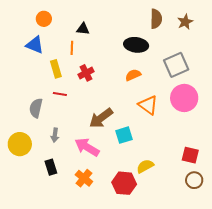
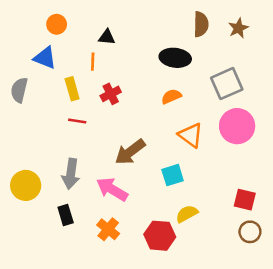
gray semicircle: (36, 108) -> (19, 90), moved
gray arrow: (55, 135) -> (71, 174), size x1.6
cyan square: (124, 135) -> (173, 175), moved

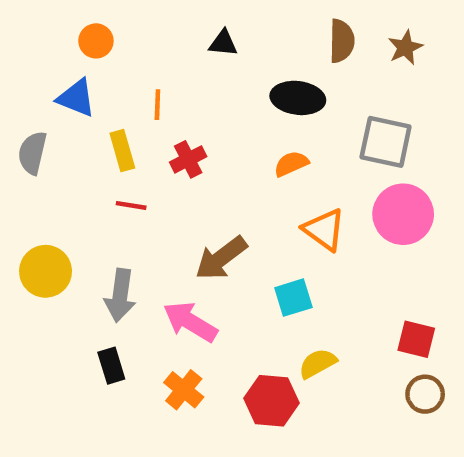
black triangle: (107, 37) -> (223, 43), moved
gray square: (227, 84) -> (386, 142), turned 36
yellow circle: (26, 185) -> (46, 271), moved

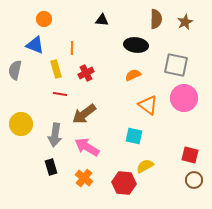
brown arrow: (221, 258) -> (84, 114), moved
cyan square: (293, 298) -> (134, 136), turned 30

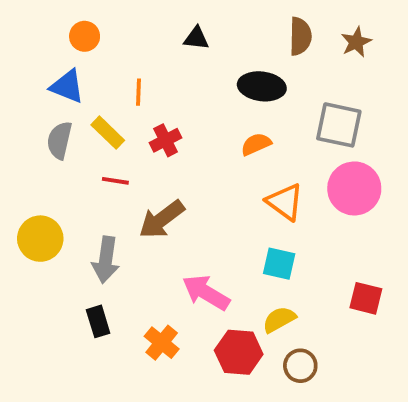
yellow rectangle: (56, 69) -> (108, 133), turned -30
gray semicircle: (15, 70) -> (60, 140), moved
cyan square: (134, 136) -> (279, 264), moved
pink arrow: (87, 147) -> (206, 293), moved
brown circle: (194, 180) -> (300, 366), moved

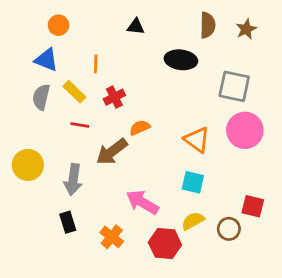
orange semicircle: (256, 144) -> (140, 128), moved
brown circle: (300, 366) -> (229, 229), moved

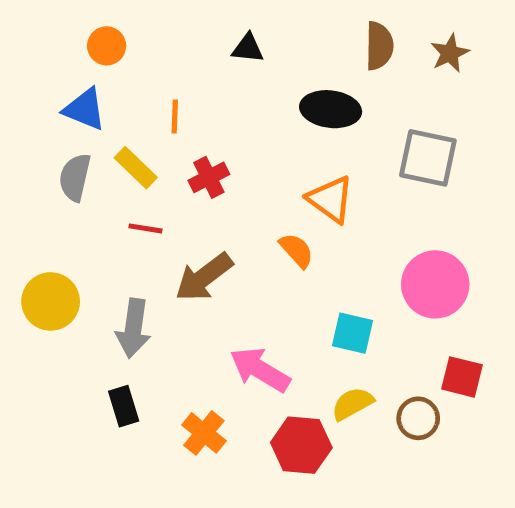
orange semicircle: (140, 128) -> (296, 250), moved, turned 72
pink circle: (245, 130) -> (435, 284), moved
orange triangle: (197, 140) -> (331, 199), moved

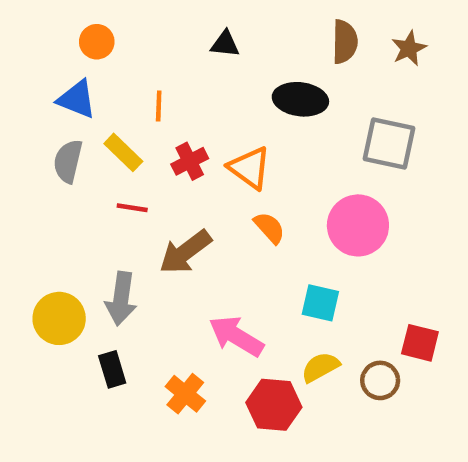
orange triangle: (331, 199) -> (249, 168), moved
pink circle: (435, 284) -> (358, 225), moved
yellow circle: (51, 301) -> (59, 318), moved

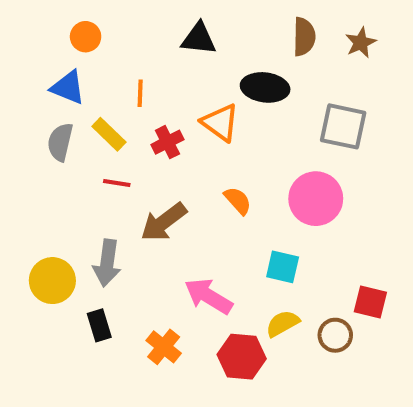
black triangle: (225, 44) -> (199, 39), size x1.4
orange triangle: (249, 168) -> (220, 123), moved

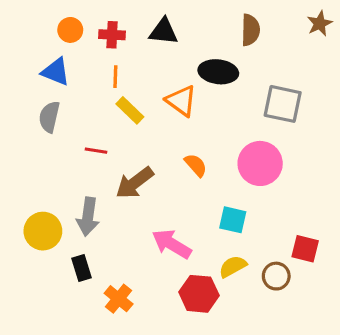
brown star: (361, 43) -> (320, 24), moved
yellow rectangle: (109, 134) -> (130, 110), moved
red cross: (167, 142) -> (112, 35), moved, turned 30
orange cross: (164, 347) -> (119, 299), moved

